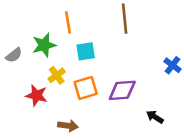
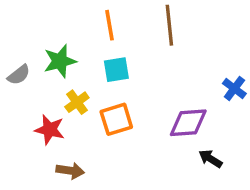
orange line: (68, 22) -> (109, 25), moved
purple diamond: (122, 90) -> (188, 123), moved
brown arrow: (68, 126) -> (70, 171), moved

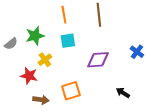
orange square: (116, 119) -> (71, 91), moved
purple diamond: (188, 123) -> (98, 60), moved

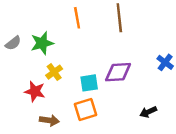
cyan square: (68, 41) -> (89, 83), moved
gray semicircle: (11, 44) -> (13, 43), moved
black arrow: (123, 93) -> (148, 112), turned -56

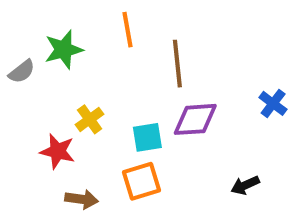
brown line: (119, 18) -> (177, 64), moved
green star: (42, 43) -> (64, 50), moved

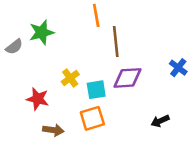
orange line: (127, 30) -> (96, 15), moved
yellow cross: (90, 119) -> (70, 78), moved

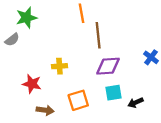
green star: (42, 32) -> (26, 18), moved
yellow cross: (70, 78) -> (59, 66), turned 32
cyan square: (96, 90) -> (114, 93), moved

